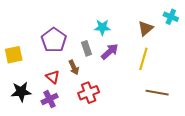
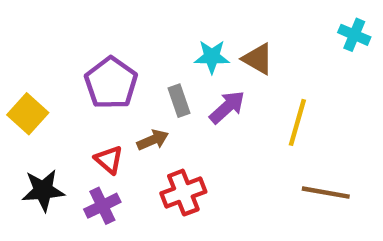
brown triangle: (146, 28) -> (258, 59), moved, turned -49
yellow square: (14, 55) -> (28, 114), turned -36
brown arrow: (74, 67) -> (153, 140), turned -88

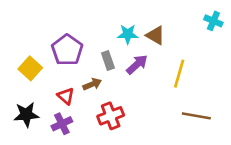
yellow square: (28, 114) -> (30, 68), moved

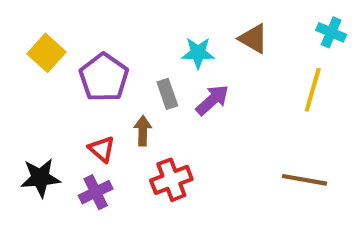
brown triangle: (155, 35) -> (253, 39), moved
yellow square: (30, 68) -> (46, 53), moved
yellow line: (179, 74) -> (313, 90), moved
brown arrow: (92, 84) -> (143, 131), turned -66

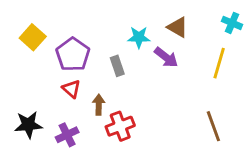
purple arrow: (212, 100) -> (166, 57), moved, turned 80
brown arrow: (143, 131) -> (99, 105), moved
red triangle: (102, 149) -> (71, 89), moved
brown line: (305, 180) -> (213, 126), turned 60

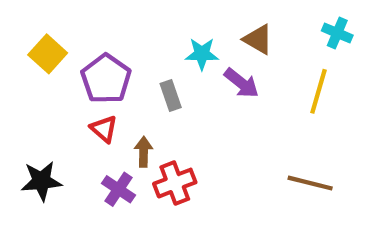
brown line: (213, 126) -> (310, 183), turned -56
purple cross: (67, 135) -> (119, 189), moved, turned -30

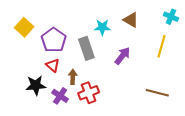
purple arrow: (241, 83) -> (122, 56), moved, turned -90
gray rectangle: (171, 96) -> (86, 48), size x1.5
black star: (41, 181) -> (36, 85), moved

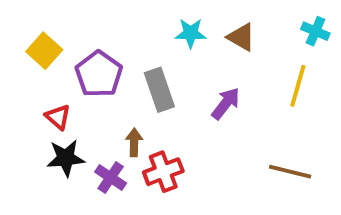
cyan star: (102, 27) -> (191, 33), moved
red triangle: (53, 65) -> (58, 117), moved

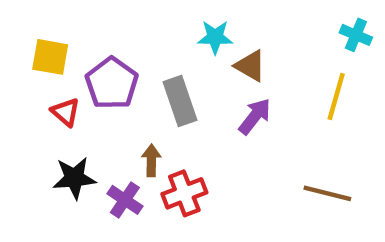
brown triangle: (241, 37) -> (250, 66), moved
yellow square: (44, 51) -> (50, 57), turned -32
red triangle: (58, 117) -> (66, 112), moved

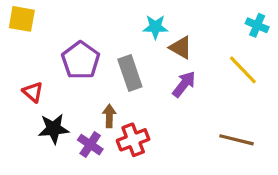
yellow square: (50, 57) -> (22, 19), moved
yellow line: (336, 97) -> (243, 70), turned -60
red triangle: (66, 112) -> (33, 92), moved

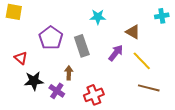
cyan cross: (257, 25) -> (162, 16), turned -32
brown triangle: (181, 48) -> (133, 32), moved
yellow line: (243, 70) -> (142, 61), moved
red cross: (133, 140) -> (94, 95), moved

